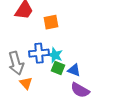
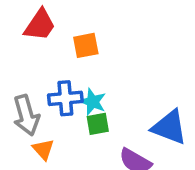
green square: (58, 68) -> (98, 124), turned -32
blue triangle: (74, 70) -> (169, 127), moved, size x1.6

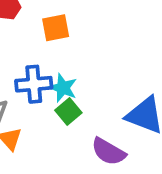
green square: (98, 124) -> (68, 112), turned -30

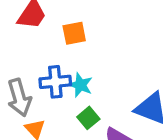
green square: (68, 112) -> (88, 118), moved

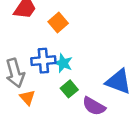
orange square: (74, 33) -> (58, 22), turned -30

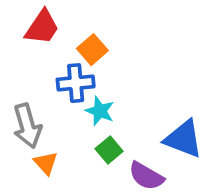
blue cross: (43, 61) -> (76, 83), moved

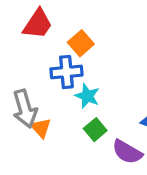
orange triangle: (46, 163) -> (41, 128), moved

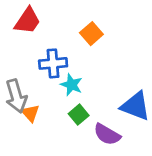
orange square: (81, 43) -> (91, 34), moved

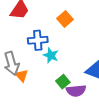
green square: (79, 115) -> (63, 82), moved
purple semicircle: (107, 134) -> (76, 91), turned -36

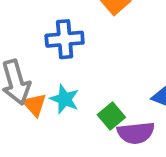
cyan star: (51, 55) -> (65, 99), moved

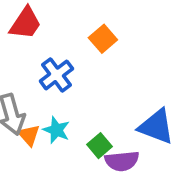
blue cross: (65, 39) -> (56, 75), turned -32

